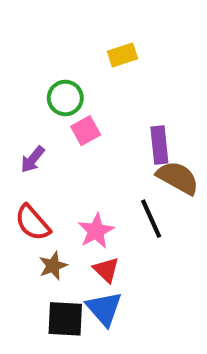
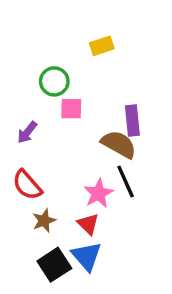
pink square: (86, 131) -> (71, 109), turned 30
brown semicircle: (178, 178) -> (119, 144), moved
pink star: (96, 231) -> (98, 193), moved
black square: (65, 319) -> (54, 265), turned -36

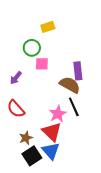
yellow rectangle: (102, 46) -> (48, 27), moved
brown star: (44, 221) -> (26, 138), moved
red triangle: (88, 224) -> (52, 132), size x1.5

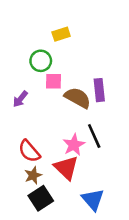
brown semicircle: (70, 85) -> (78, 98), moved
red semicircle: (16, 109) -> (29, 151), moved
blue triangle: (51, 151) -> (93, 200), moved

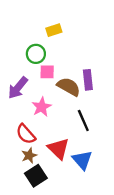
purple arrow: (20, 99) -> (18, 88), size x1.5
pink star: (74, 145) -> (42, 107), moved
blue triangle: (93, 200) -> (82, 160), moved

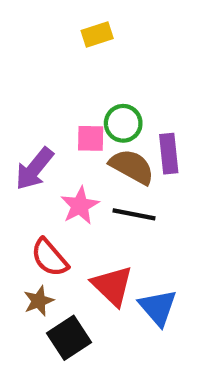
yellow rectangle: (54, 30) -> (97, 34), moved
green circle: (36, 54) -> (123, 123), moved
black line: (83, 120) -> (134, 214), moved, turned -55
brown star: (29, 155) -> (39, 301), moved

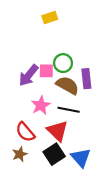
purple arrow: (34, 169) -> (29, 75), moved
red triangle: (112, 286) -> (57, 131), moved
black square: (69, 338) -> (54, 154), moved

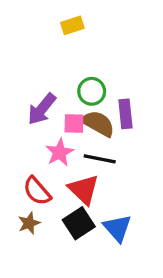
pink square: (46, 71) -> (74, 123), moved

